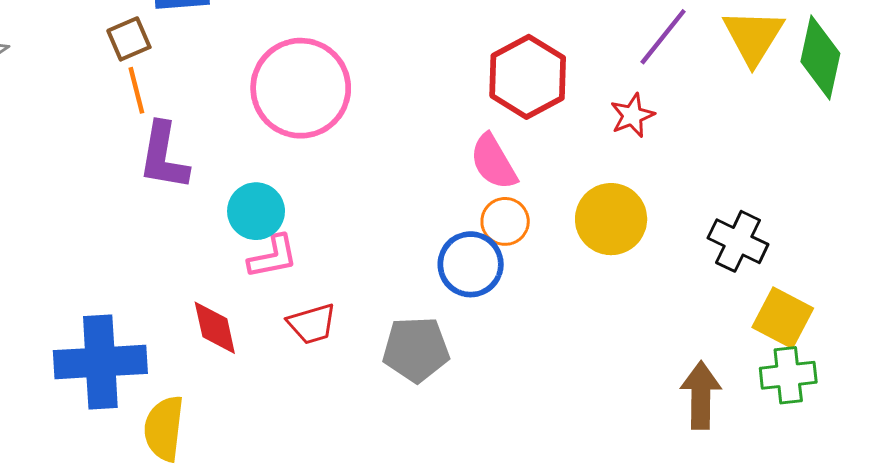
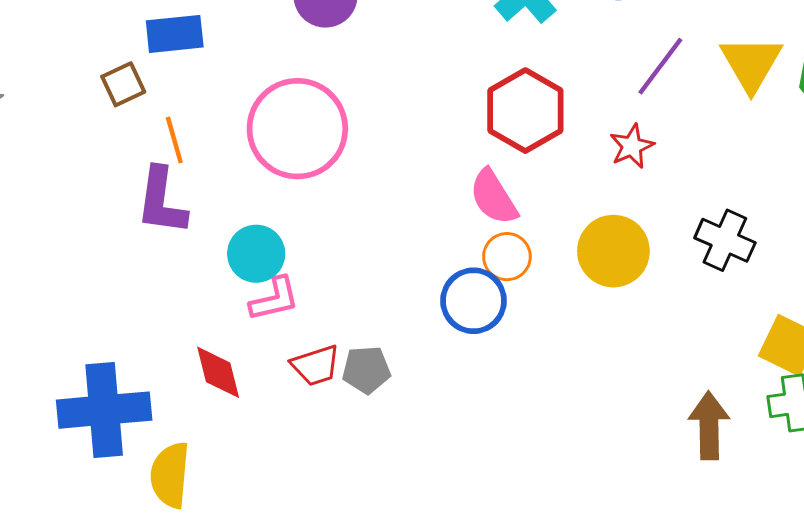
orange line: (136, 90) -> (174, 140), moved
black cross: (738, 241) -> (725, 240), moved
gray pentagon: (416, 349) -> (366, 370), moved, size x0.7

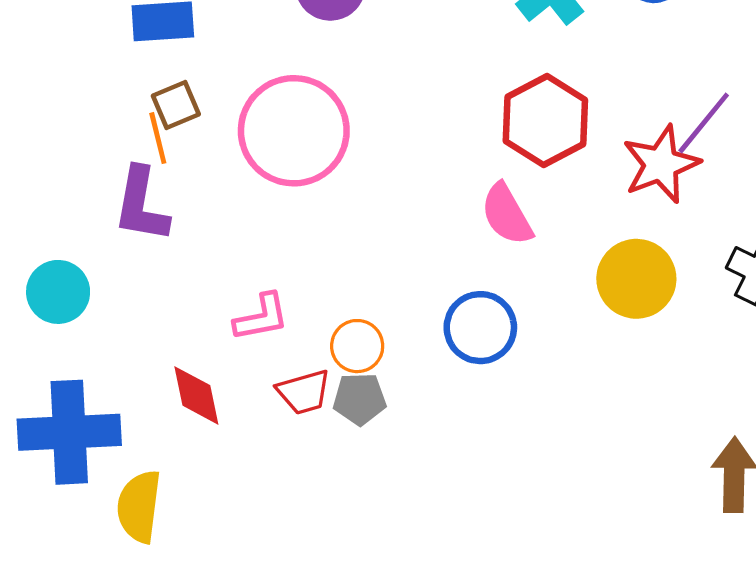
purple line: (660, 66) -> (704, 123), moved
brown square: (123, 84) -> (176, 105), moved
red star: (632, 146) -> (661, 164), size x1.6
cyan circle: (256, 254) -> (58, 292), moved
orange circle: (507, 257) -> (357, 346), moved

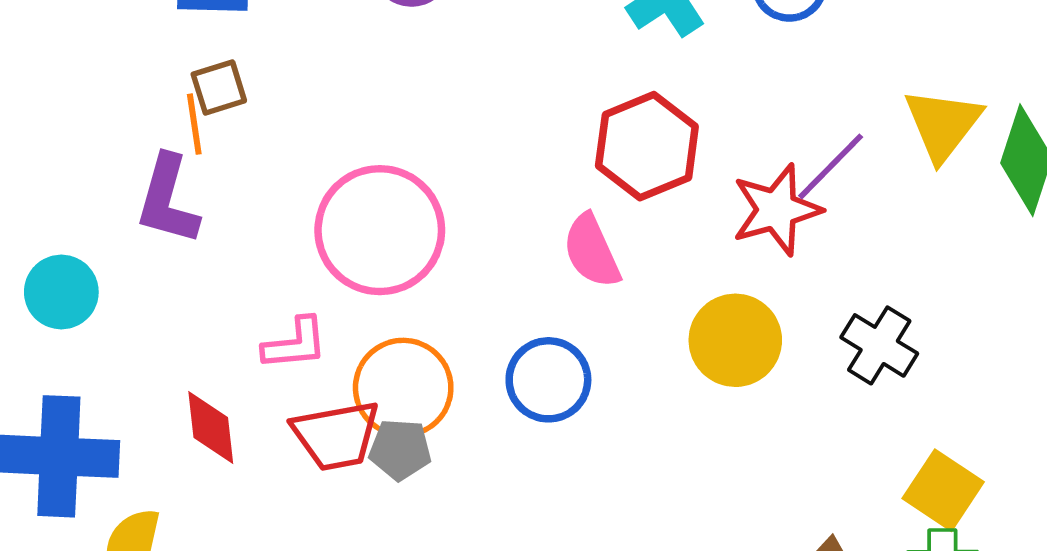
pink circle: (294, 131) -> (380, 230), moved
orange circle: (357, 346) -> (403, 388), size x1.6
red trapezoid: (304, 392) -> (336, 435), size x1.4

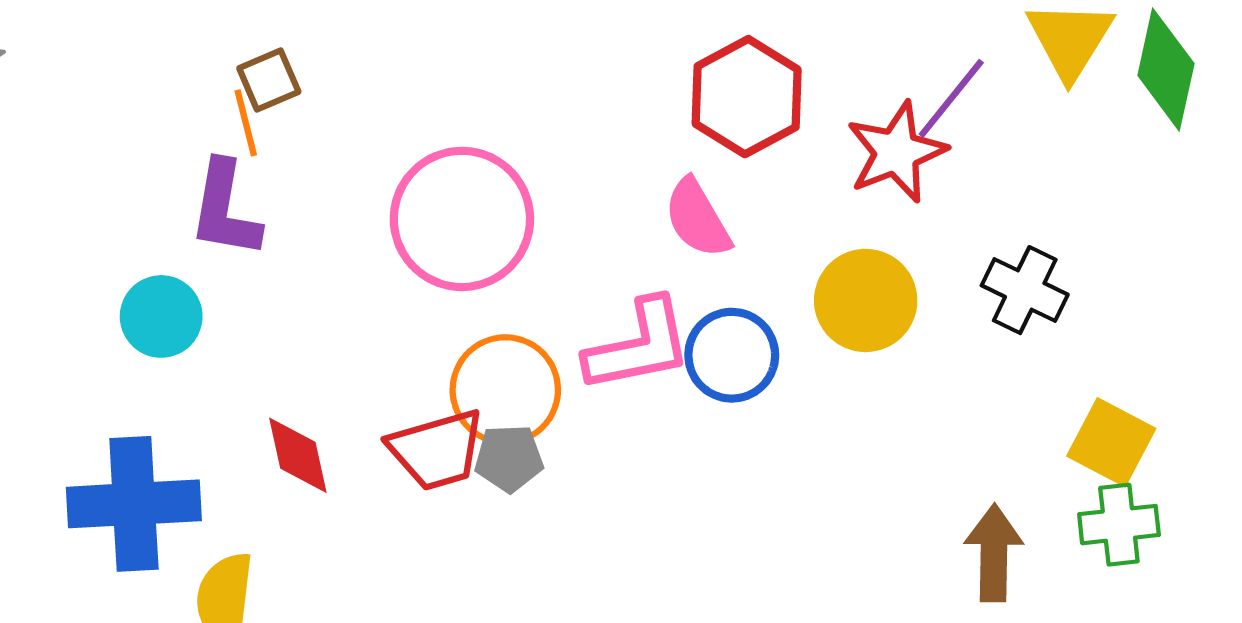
cyan circle: (61, 292) -> (161, 316), moved
pink L-shape: (295, 344) -> (639, 346), moved, size x1.5
blue circle: (548, 380) -> (732, 355), moved

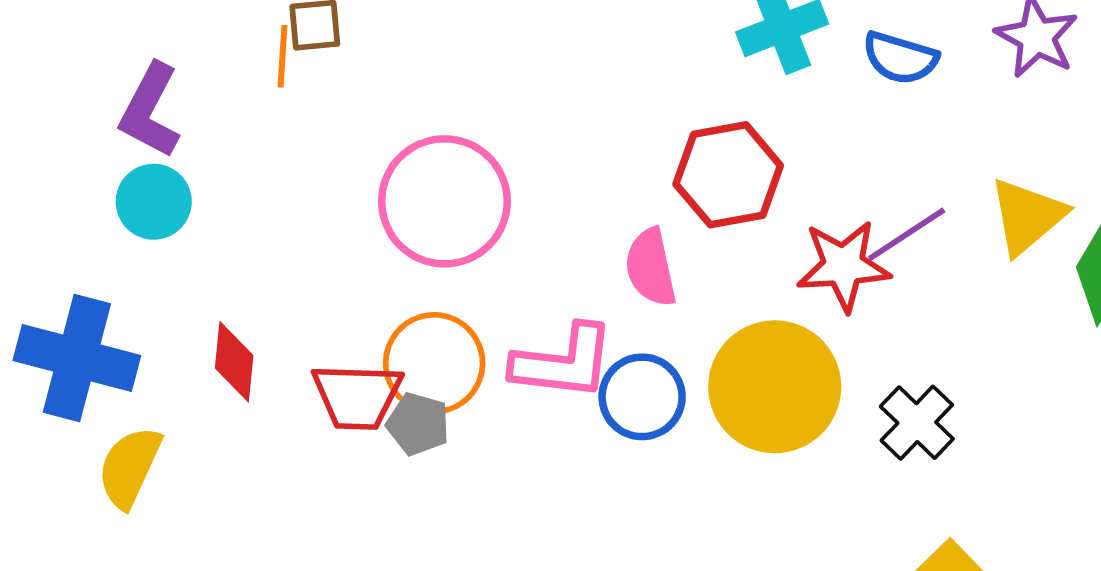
purple L-shape: (225, 209) -> (150, 111), moved
yellow circle: (866, 300) -> (775, 387), size x1.4

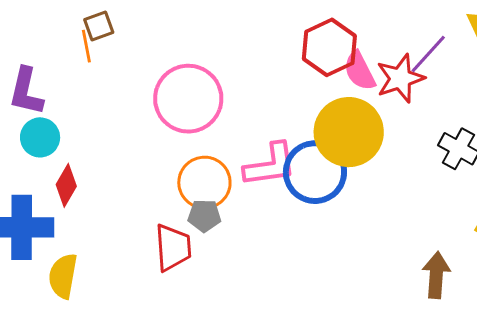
pink semicircle: (651, 267) -> (360, 71), moved
red diamond: (234, 362) -> (66, 185), moved, turned 39
yellow circle: (775, 387) -> (349, 132), moved
red trapezoid: (357, 396) -> (173, 247), moved, turned -81
blue circle: (642, 397) -> (315, 172), size x1.4

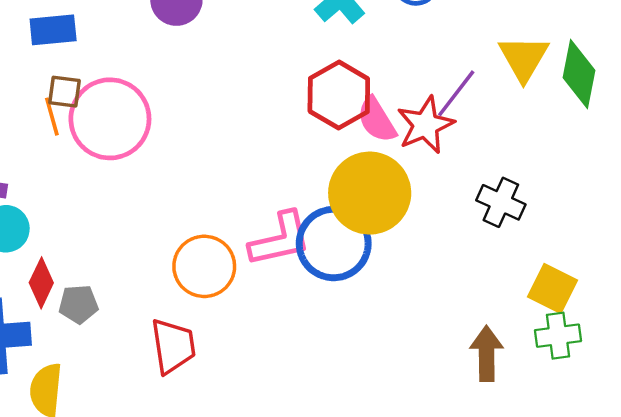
brown square: (99, 26) -> (65, 92), turned 32
pink circle: (188, 99) -> (110, 119), moved
gray pentagon: (204, 216) -> (79, 304), moved

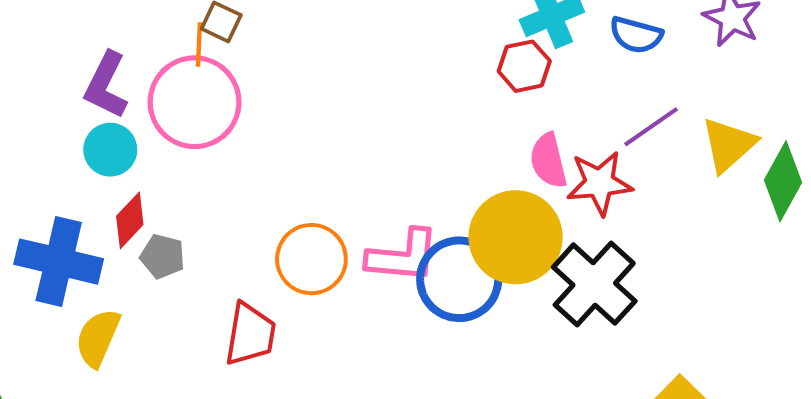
purple line: (456, 93) -> (651, 127), moved
red hexagon: (339, 95) -> (524, 66), moved, size x0.7
pink circle: (110, 119) -> (195, 102), moved
black cross: (501, 202) -> (594, 284), moved, size x1.6

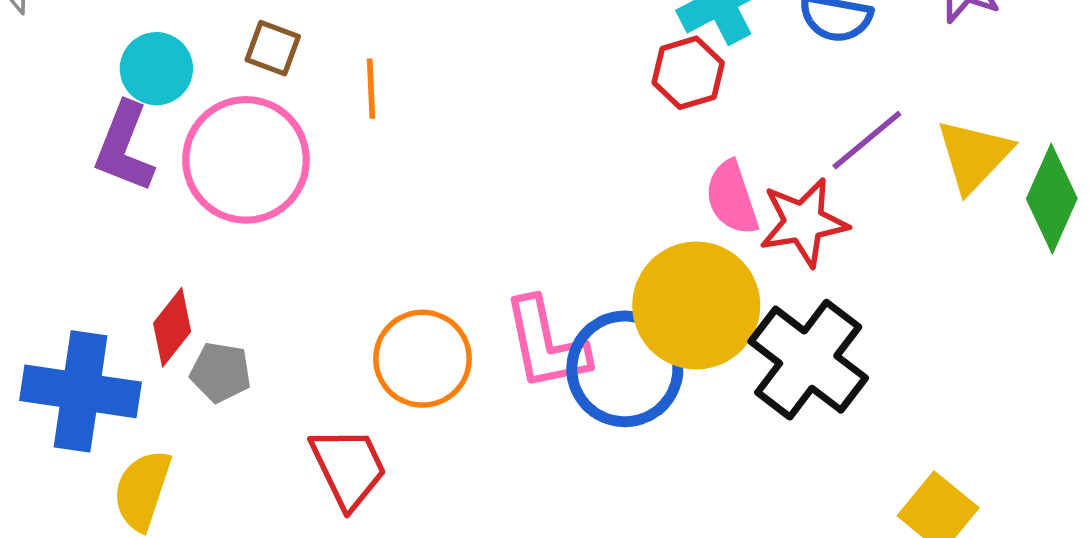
orange line: (199, 44) -> (371, 89), moved
cyan circle: (110, 150) -> (156, 69), moved
pink L-shape: (403, 256) -> (546, 344), turned 78
red trapezoid: (250, 334) -> (348, 468), turned -30

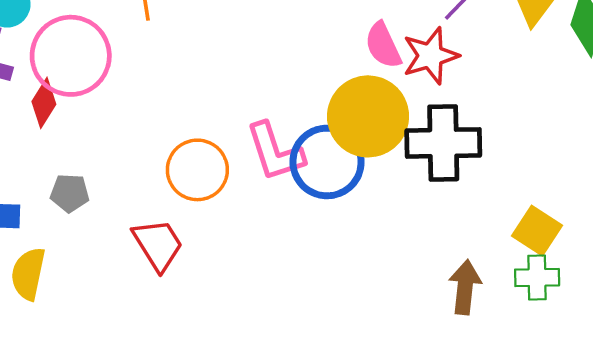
red diamond: (172, 327) -> (44, 103), moved
black cross: (808, 360) -> (443, 143), turned -32

